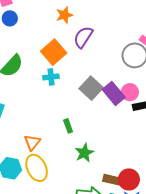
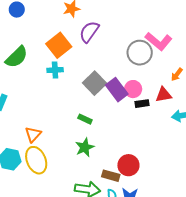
green rectangle: (68, 126) -> (85, 119), moved, turned -48
red circle: (129, 179) -> (128, 165), moved

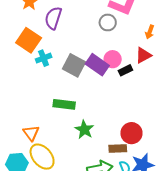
gray circle: (140, 53) -> (108, 22), size x0.7
cyan cross: (55, 70) -> (44, 58), moved
green rectangle: (85, 119) -> (64, 104), moved, size x1.5

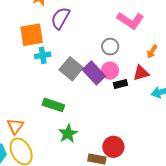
gray circle: (108, 22) -> (110, 47), moved
orange square: (29, 40) -> (32, 35), turned 35

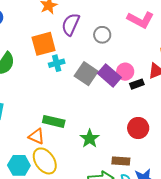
gray circle: (110, 47) -> (102, 35), moved
green rectangle: (53, 105) -> (54, 121), moved
orange triangle: (15, 126) -> (36, 136), turned -36
red circle: (113, 147) -> (138, 128), moved

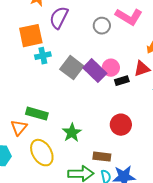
gray circle: (102, 35) -> (102, 26), moved
orange triangle: (36, 136) -> (19, 128), turned 42
yellow ellipse: (45, 161) -> (42, 153), moved

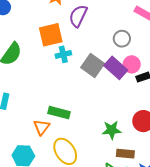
gray circle: (102, 26) -> (122, 39), moved
green star: (72, 133) -> (112, 130), moved, turned 30

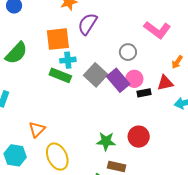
green rectangle: (59, 113) -> (60, 75), moved

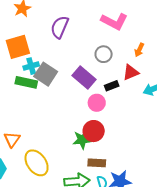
purple semicircle: (88, 24) -> (60, 27), moved
gray circle: (128, 52) -> (104, 54), moved
gray square: (96, 75) -> (46, 74), moved
pink circle: (134, 79) -> (97, 103), moved
red circle: (139, 137) -> (94, 131), moved

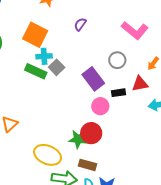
purple semicircle: (60, 27) -> (80, 24), size x0.6
orange square: (18, 47) -> (35, 35), turned 30
gray square: (46, 74) -> (57, 67), size x0.7
yellow ellipse: (37, 163) -> (48, 155), moved, turned -44

